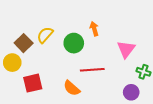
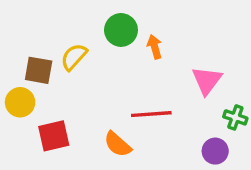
brown square: (24, 43) -> (39, 70), turned -36
green circle: (74, 43) -> (121, 30), moved

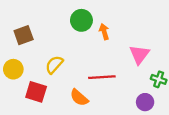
yellow semicircle: (74, 57) -> (54, 65), moved
brown square: (39, 70) -> (24, 35), moved, turned -30
red square: (54, 136) -> (36, 92), turned 30

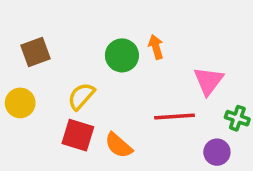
green circle: (81, 20) -> (122, 55), moved
red line: (102, 77) -> (175, 117), moved
red square: (36, 92) -> (78, 135), moved

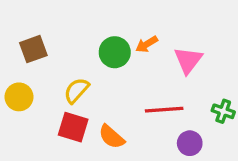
orange arrow: (156, 47) -> (147, 44), turned -105
pink triangle: (208, 81) -> (188, 60), moved
purple circle: (217, 152) -> (190, 143), moved

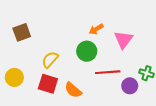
green circle: (115, 52) -> (87, 51), moved
yellow circle: (19, 97) -> (14, 77), moved
purple circle: (190, 143) -> (130, 86), moved

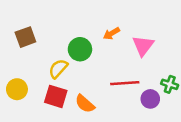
green circle: (87, 51) -> (80, 49), moved

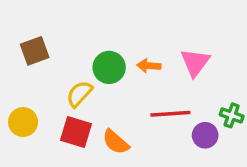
orange arrow: (111, 33) -> (149, 66), moved, turned 35

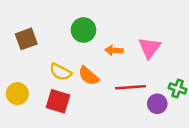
green circle: (109, 67) -> (83, 30), moved
yellow semicircle: (79, 94) -> (61, 72), turned -105
orange semicircle: (116, 142) -> (89, 76), moved

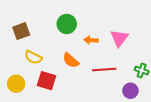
yellow semicircle: (61, 72) -> (33, 57), moved
yellow circle: (17, 94) -> (16, 84), moved
purple circle: (157, 104) -> (130, 91), moved

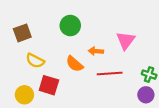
orange arrow: (91, 40) -> (96, 51), moved
yellow circle: (16, 84) -> (24, 95), moved
purple circle: (130, 91) -> (146, 95), moved

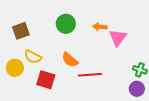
orange arrow: (96, 51) -> (100, 27), moved
red line: (110, 73) -> (90, 75), moved
yellow circle: (24, 95) -> (15, 68), moved

